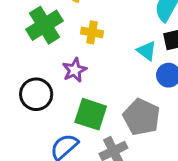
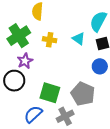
cyan triangle: (147, 51) -> (79, 39), moved
purple star: (75, 70) -> (25, 61), moved

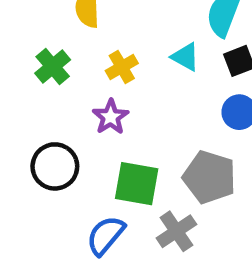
green cross: (19, 36) -> (53, 66), size x0.7
yellow cross: (50, 40) -> (122, 67), turned -32
purple star: (25, 61) -> (111, 117), moved

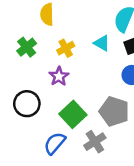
green square: (137, 184) -> (73, 114), turned 36

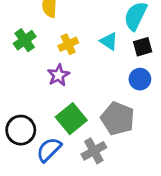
black circle: (27, 104) -> (21, 130), moved

